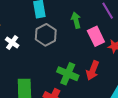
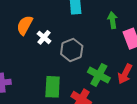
gray hexagon: (46, 35) -> (72, 50), moved

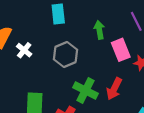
gray hexagon: (72, 50) -> (65, 54), moved

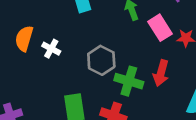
gray hexagon: (65, 54) -> (101, 60), moved

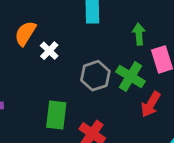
green cross: (129, 81) -> (131, 77), moved

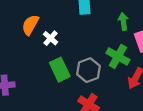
gray hexagon: (95, 76) -> (88, 70), moved
green rectangle: (56, 115) -> (60, 70), moved, turned -30

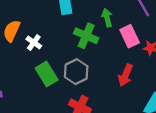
green cross: (118, 56) -> (86, 36), moved

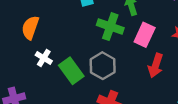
pink rectangle: (130, 36) -> (145, 35), moved, turned 55
white cross: (34, 43) -> (44, 58), moved

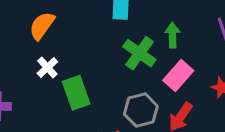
gray hexagon: (103, 66) -> (141, 110), moved

